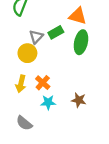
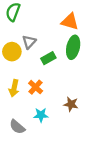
green rectangle: (56, 32) -> (48, 58), moved
yellow circle: (27, 53) -> (12, 52), moved
cyan star: (48, 102) -> (41, 115), moved

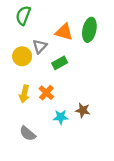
orange triangle: (70, 22) -> (64, 32), moved
green ellipse: (73, 47) -> (89, 30), moved
cyan star: (41, 115) -> (61, 117), moved

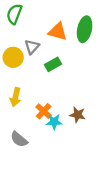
orange cross: (46, 93) -> (44, 111), moved

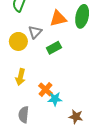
orange triangle: (58, 32) -> (58, 18), turned -30
brown star: (78, 115) -> (76, 117), moved
gray semicircle: (19, 139) -> (24, 115), turned 56

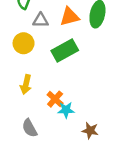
gray triangle: (35, 32) -> (40, 20), moved, turned 48
green rectangle: (54, 48) -> (65, 51), size x1.5
gray semicircle: (24, 115) -> (30, 128), turned -35

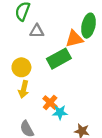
orange triangle: (70, 17) -> (74, 39), moved
yellow circle: (24, 43) -> (21, 67), moved

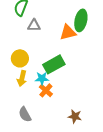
green rectangle: (59, 59) -> (54, 64), moved
cyan star: (60, 112) -> (42, 78), moved

